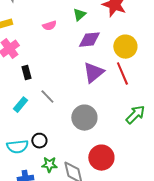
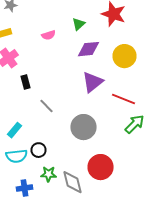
red line: (122, 74) -> (124, 99), moved, turned -45
cyan rectangle: (20, 105) -> (14, 130), moved

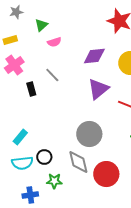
green triangle: (78, 24) -> (41, 25), moved
gray line: (46, 106) -> (52, 75), moved
gray diamond: (72, 182) -> (78, 162), moved

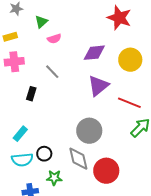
pink cross: (14, 65) -> (14, 62), turned 30
black rectangle: (31, 89) -> (31, 94), moved, turned 32

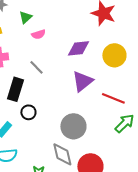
black rectangle: (31, 94) -> (15, 89), size x1.6
black circle: (44, 154) -> (28, 112), moved

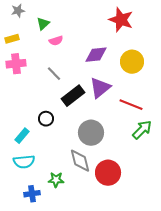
black rectangle: (15, 89) -> (73, 96), moved, turned 35

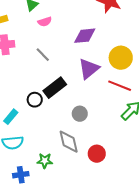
yellow circle: (132, 62) -> (121, 58), moved
black rectangle: (73, 96) -> (55, 88), moved
gray circle: (91, 133) -> (80, 114), size x0.6
red circle: (108, 173) -> (97, 154), size x0.7

